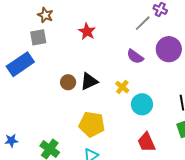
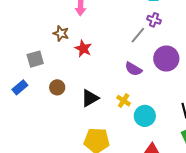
brown star: (45, 15) -> (61, 33), moved
blue rectangle: (20, 64) -> (20, 87), size x0.6
brown circle: (68, 82) -> (57, 87), moved

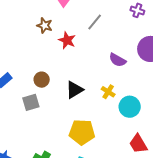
gray line: (138, 35) -> (95, 22), moved
gray square: (35, 59) -> (31, 102), moved

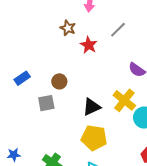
black triangle: (74, 90) -> (92, 107), moved
yellow cross: (108, 92) -> (124, 100), size x1.6

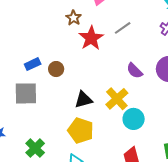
red star: (89, 45) -> (91, 38), size x1.4
blue rectangle: (22, 78) -> (33, 64), moved
gray square: (46, 103) -> (26, 93), moved, size x1.4

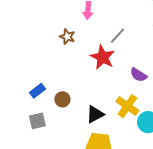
red star: (91, 38) -> (103, 57), moved
brown circle: (56, 69) -> (62, 99), moved
gray square: (26, 93) -> (37, 121), size x0.7

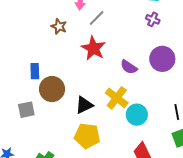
gray line: (118, 36) -> (97, 18), moved
blue rectangle: (38, 91) -> (35, 71), moved, turned -56
brown circle: (62, 99) -> (52, 89), size x1.6

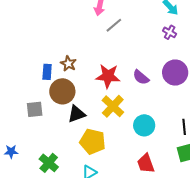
brown star: (59, 26) -> (68, 64), moved
red star: (93, 48) -> (108, 76), moved, turned -30
yellow cross: (117, 98) -> (113, 106), moved
black triangle: (84, 105) -> (77, 114), moved

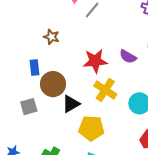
brown star: (68, 64) -> (51, 37), moved

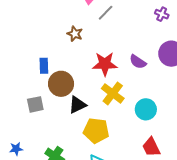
brown star: (51, 37) -> (75, 34), moved

